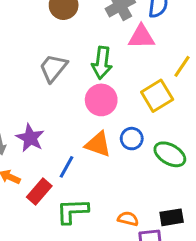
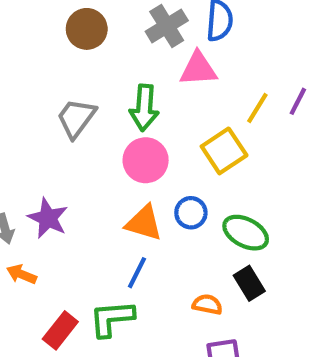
blue line: (67, 167) -> (137, 273), moved
red rectangle: (39, 191) -> (60, 330), moved
black rectangle: (172, 217) -> (249, 283), moved, turned 70
orange semicircle: (128, 219) -> (207, 304), moved

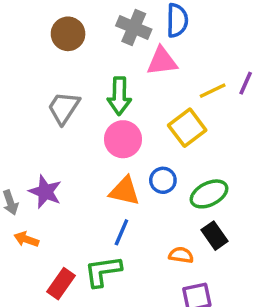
gray cross: (167, 26) -> (134, 27), turned -32
yellow line: (257, 108) -> (213, 91), turned 36
green ellipse: (246, 233) -> (209, 194), turned -51

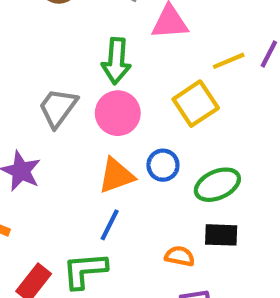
gray trapezoid: (64, 108) -> (58, 108), moved
orange triangle: (125, 191) -> (116, 175), turned -36
black rectangle: (214, 236) -> (221, 235), turned -56

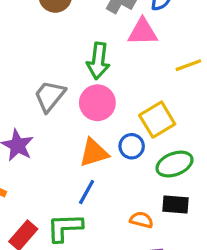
yellow square: (196, 104) -> (157, 120), moved

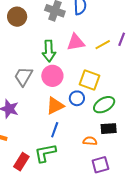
pink triangle: (143, 32) -> (76, 42), moved
yellow square: (157, 120) -> (90, 80), turned -30

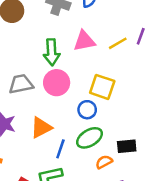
gray trapezoid: (23, 76) -> (21, 84), turned 50
green ellipse: (104, 105) -> (90, 138), moved
orange triangle: (55, 106) -> (41, 128), moved
orange semicircle: (90, 141) -> (104, 162), turned -32

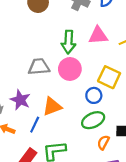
blue line: (60, 149) -> (35, 125), moved
orange semicircle: (104, 162) -> (103, 142), turned -40

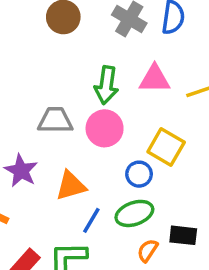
blue line: (35, 125) -> (91, 220), moved

